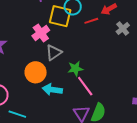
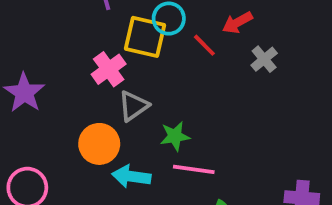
red line: (91, 21) -> (204, 45), turned 64
pink line: (85, 86) -> (194, 169), turned -45

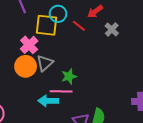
orange circle: (99, 144) -> (26, 66), moved
pink line: (194, 169) -> (61, 91), moved

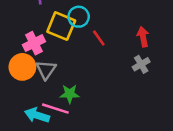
red arrow: (95, 12) -> (143, 37), moved, turned 98
gray cross: (112, 29) -> (141, 64), moved
gray triangle: (45, 63) -> (46, 70), turned -30

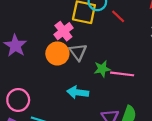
pink line: (55, 109) -> (122, 74), moved

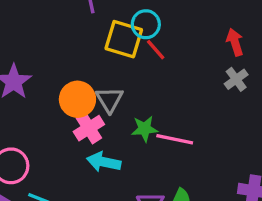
red line: (118, 16) -> (156, 50), moved
pink cross: (63, 31) -> (89, 128), moved

